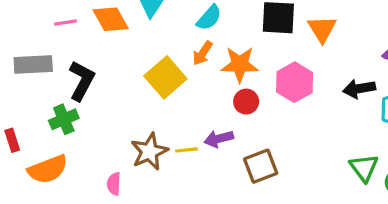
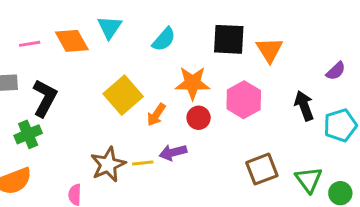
orange arrow: (203, 53) -> (156, 115), moved
black arrow: (359, 89) -> (304, 106), turned 80
brown square: (261, 166) -> (262, 169), moved

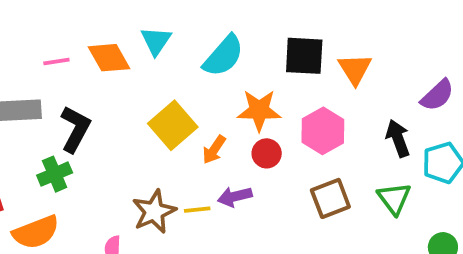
cyan semicircle: (164, 39) -> (223, 56), size x1.4
purple semicircle: (336, 71) -> (437, 95), size x1.4
brown square: (262, 169) -> (330, 198), moved
green triangle: (309, 180) -> (394, 198), moved

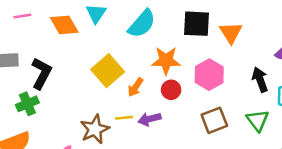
pink line: (56, 61) -> (22, 16), moved
yellow line: (197, 210) -> (124, 118), moved

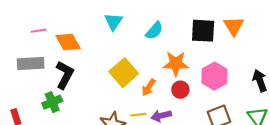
pink line: (22, 16) -> (39, 31), moved
cyan semicircle: (142, 24) -> (154, 31), size x0.7
orange diamond: (64, 25) -> (68, 42), moved
orange triangle: (231, 33) -> (234, 26), moved

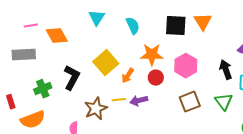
cyan semicircle: (154, 31) -> (133, 26), turned -66
black L-shape: (65, 75) -> (72, 78), moved

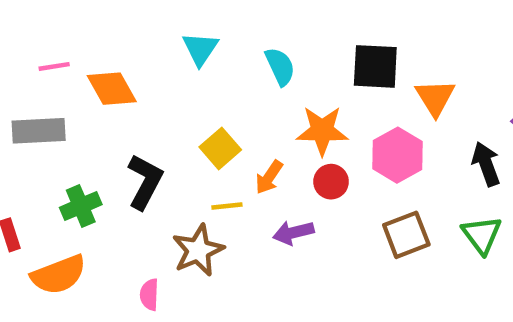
orange triangle: (203, 22) -> (435, 97), moved
yellow square: (106, 63) -> (220, 148), size x0.7
yellow line: (119, 100) -> (227, 206), moved

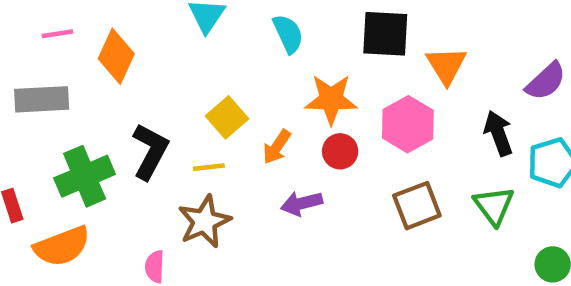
orange diamond: (112, 89) -> (116, 56), turned 54
green cross: (81, 206) -> (85, 176), size x1.4
yellow line: (227, 206) -> (209, 167), moved

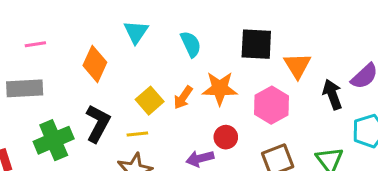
orange diamond: (116, 56) -> (95, 64), moved
black arrow: (498, 133) -> (332, 94), moved
orange arrow: (277, 147) -> (183, 98), moved
red circle: (340, 151) -> (226, 137), moved

